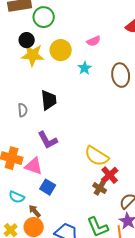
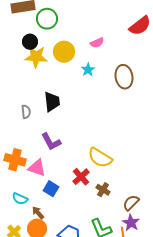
red cross: (110, 175) -> (81, 177), moved

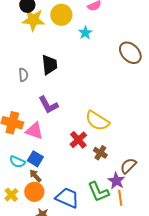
brown ellipse: (124, 77) -> (130, 53), moved, turned -35
blue square: (51, 189) -> (35, 159), moved
purple star: (131, 223) -> (116, 181), moved

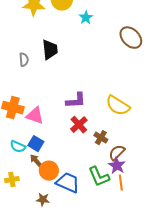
purple L-shape: (48, 105) -> (76, 101), moved, turned -65
yellow semicircle: (97, 121) -> (118, 106), moved
brown semicircle: (128, 166) -> (117, 153), moved
orange circle: (34, 192) -> (49, 171), moved
yellow cross: (11, 195) -> (12, 180), turned 32

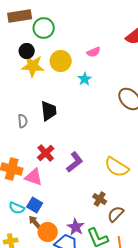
purple L-shape: (76, 101) -> (75, 162), turned -35
red cross: (79, 125) -> (46, 153), moved
purple star: (117, 166) -> (76, 227), moved

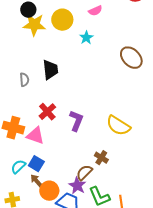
purple L-shape: (75, 162) -> (76, 121), turned -30
cyan semicircle: (17, 208) -> (18, 167), turned 112
brown semicircle: (116, 214) -> (84, 173), moved

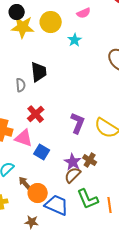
gray semicircle: (24, 80) -> (21, 85), moved
purple L-shape: (76, 121) -> (78, 123), moved
blue square: (36, 164) -> (42, 152), moved
purple star: (77, 186) -> (73, 162), moved

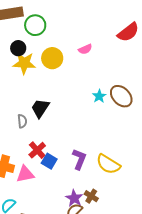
cyan star: (75, 40) -> (99, 96), moved
black trapezoid: (39, 72) -> (40, 108), turned -140
pink triangle: (24, 138) -> (25, 174), turned -30
blue square: (42, 152) -> (49, 161), moved

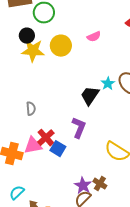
black trapezoid: (40, 108) -> (90, 96), moved
purple L-shape: (79, 159) -> (79, 128), moved
pink triangle: (25, 174) -> (33, 146), moved

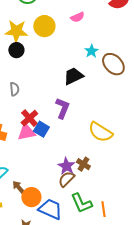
black circle: (27, 36) -> (16, 50), moved
cyan star: (108, 84) -> (91, 51), moved
black trapezoid: (90, 96) -> (73, 76), turned 30
pink triangle: (33, 146) -> (26, 132), moved

